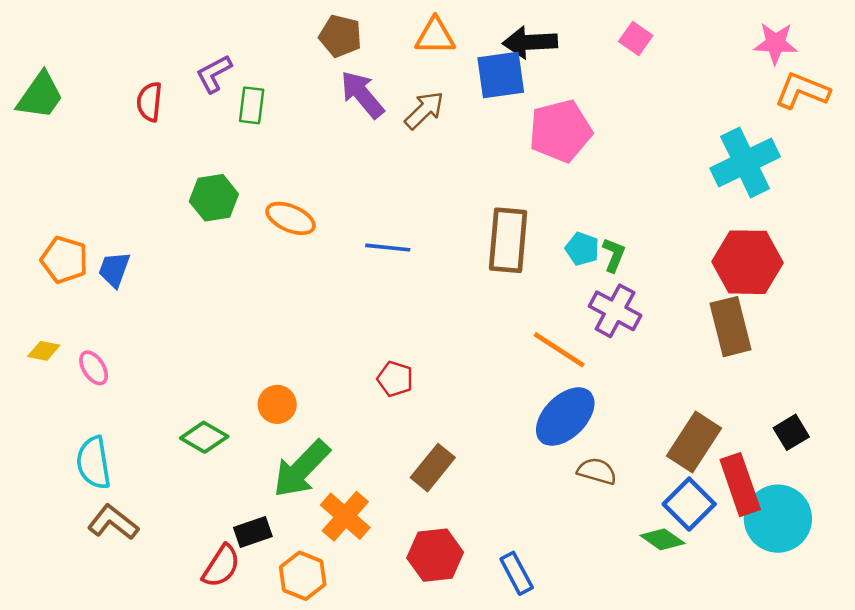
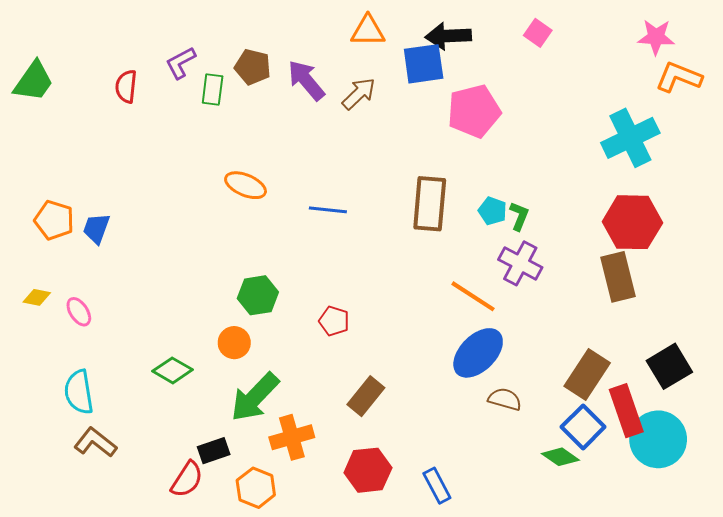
brown pentagon: (340, 36) -> (253, 67), moved
green hexagon: (214, 198) -> (258, 295), moved
black square: (791, 432) -> (669, 366), size x1.5
orange cross: (345, 516) -> (292, 437), turned 33

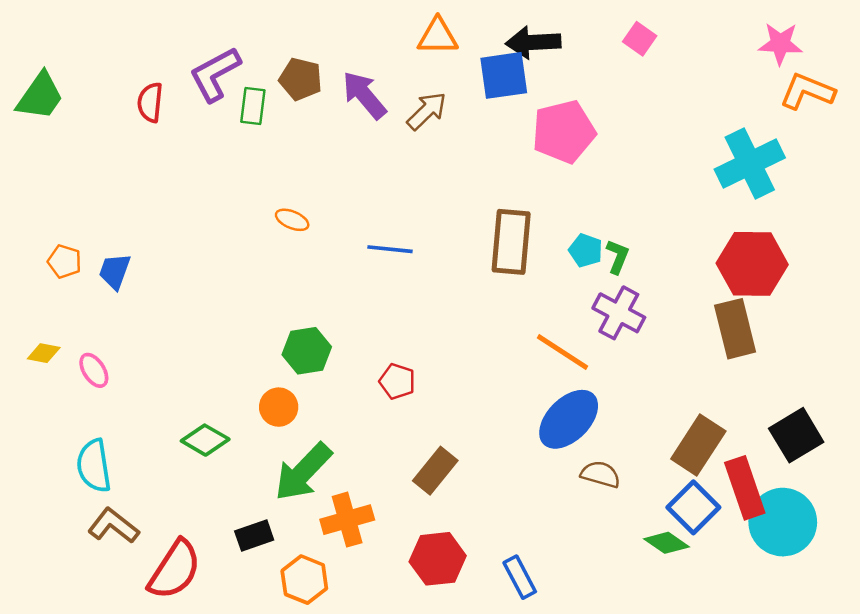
purple L-shape: (181, 63) -> (215, 74), size x1.4
orange ellipse: (246, 185) -> (292, 220), size x0.7
orange pentagon: (54, 220) -> (64, 261), size x0.7
red semicircle: (187, 479) -> (175, 570), moved, size x1.4

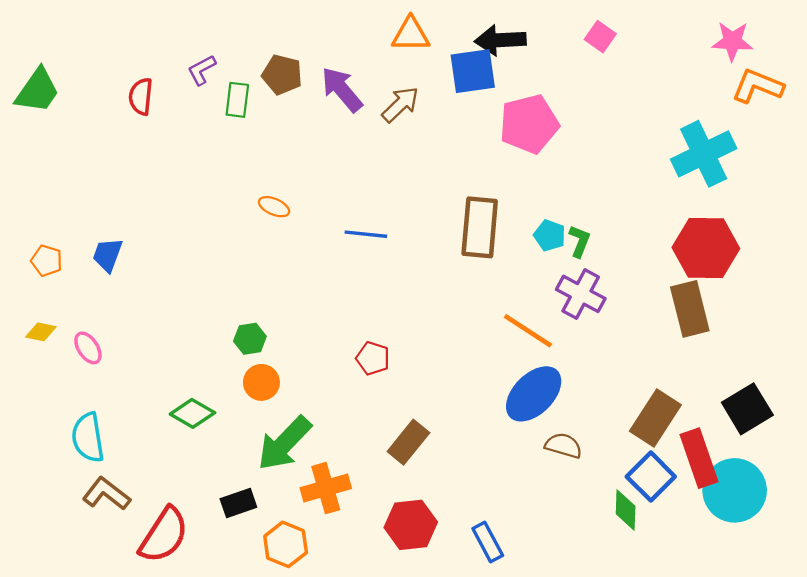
purple L-shape: (215, 74) -> (202, 70), size x0.6
orange pentagon: (64, 261) -> (47, 261), moved
green hexagon: (307, 351) -> (250, 339), moved, size x0.7
green diamond: (667, 543) -> (626, 510), turned 57

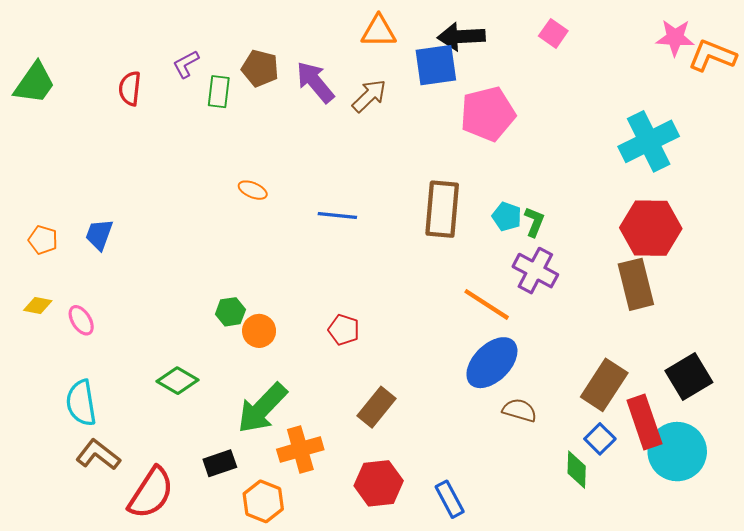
orange L-shape: (758, 86) -> (712, 56), moved
orange circle: (261, 382) -> (259, 331), moved
blue square: (651, 477) -> (600, 439), size x0.7

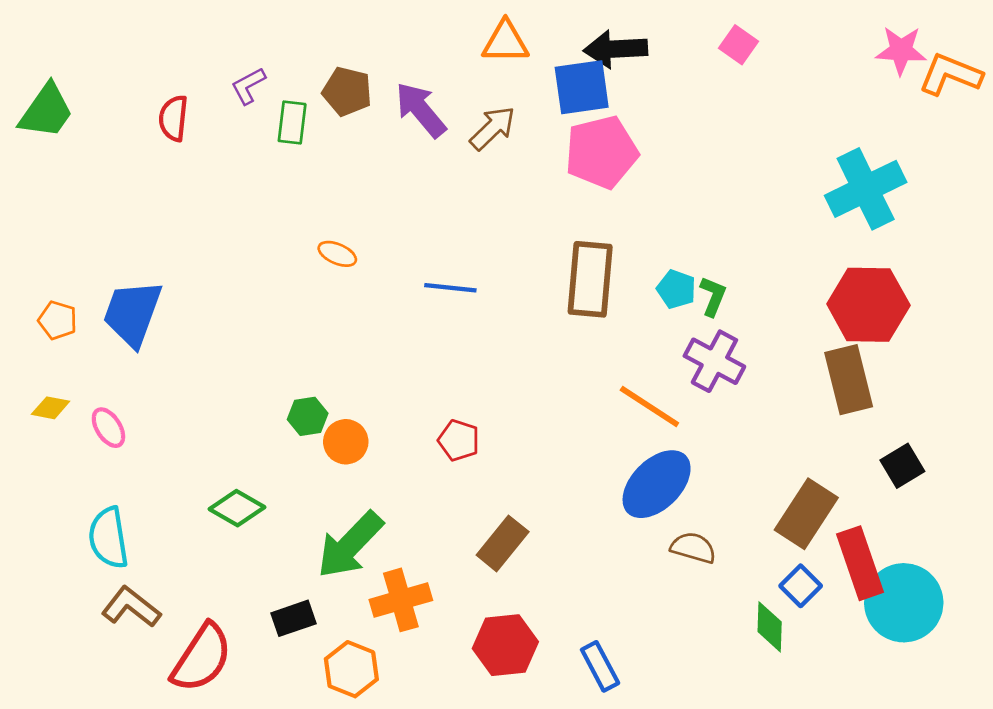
pink pentagon: (488, 114) -> (601, 152), moved
blue trapezoid: (99, 235) -> (132, 313), size x1.6
black square: (689, 376) -> (902, 466), moved, size x0.7

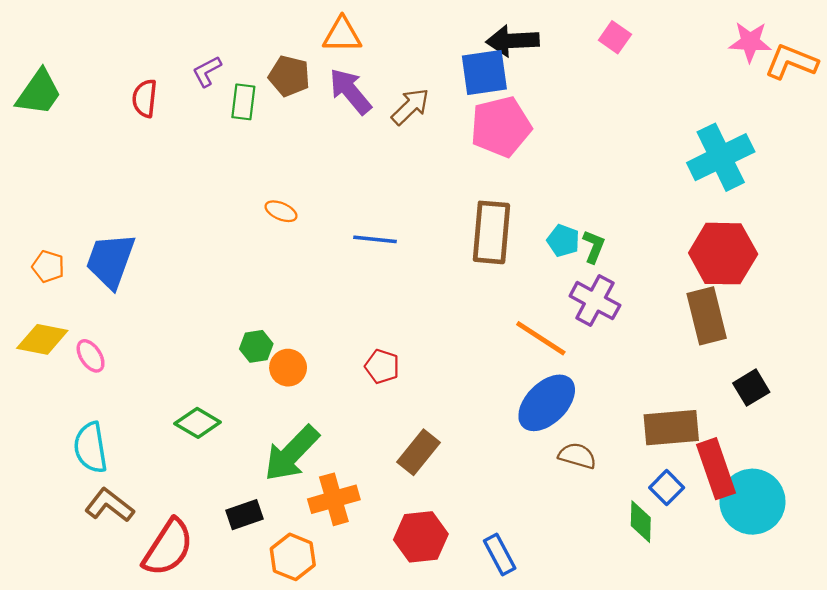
orange triangle: (505, 42) -> (342, 35), moved
yellow diamond: (51, 408) -> (42, 339), size x1.6
brown rectangle: (806, 514) -> (671, 428), turned 52

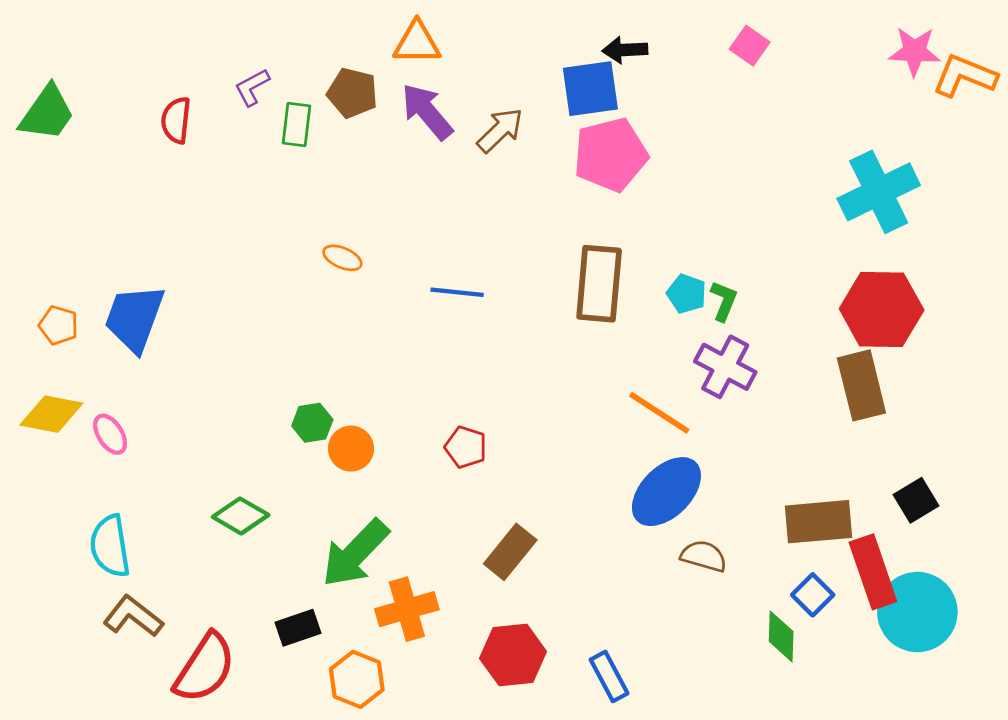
black arrow: (513, 41) -> (625, 50), size x0.7
black square: (751, 388) -> (916, 500), moved

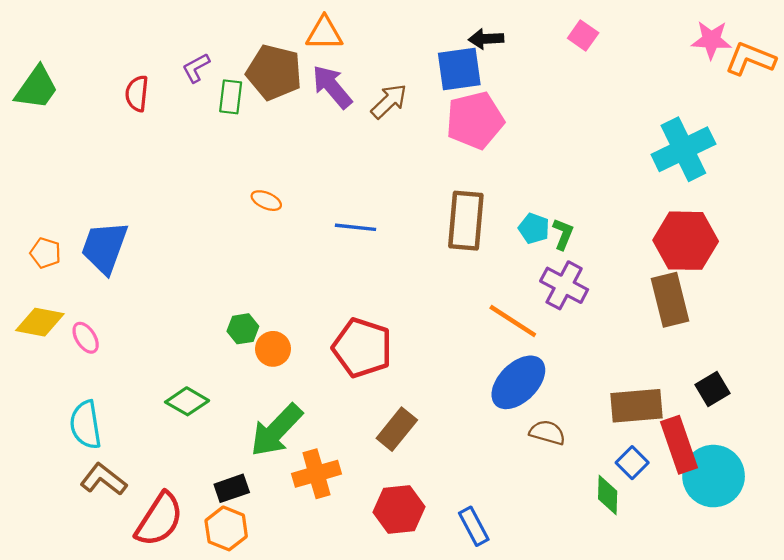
brown pentagon: (352, 93) -> (274, 72), size x1.4
red pentagon: (466, 447) -> (362, 348), size x1.8
orange hexagon: (357, 679) -> (226, 528), moved

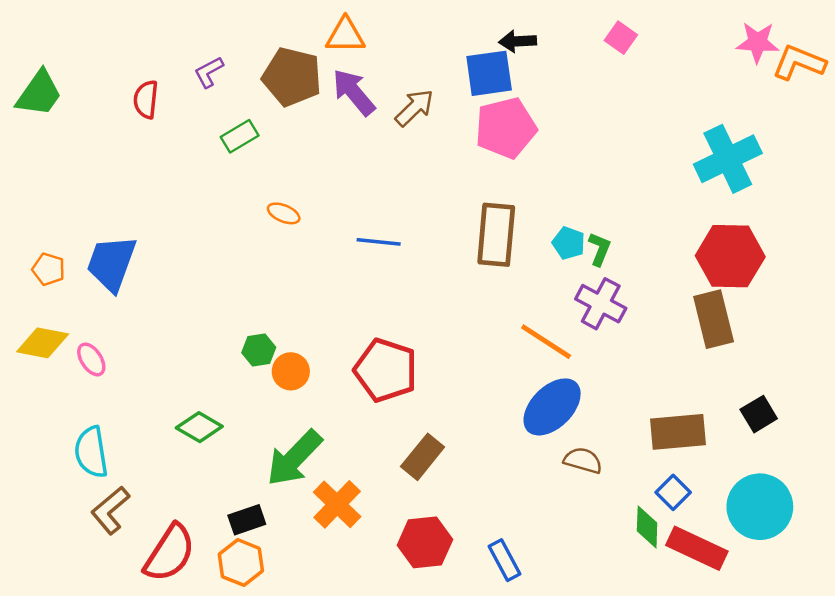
green rectangle: (231, 97) -> (240, 136), moved, turned 52
red rectangle: (679, 445) -> (697, 548), moved, turned -46
orange cross: (316, 474) -> (337, 504), turned -30
brown L-shape: (103, 479) -> (110, 510), turned -78

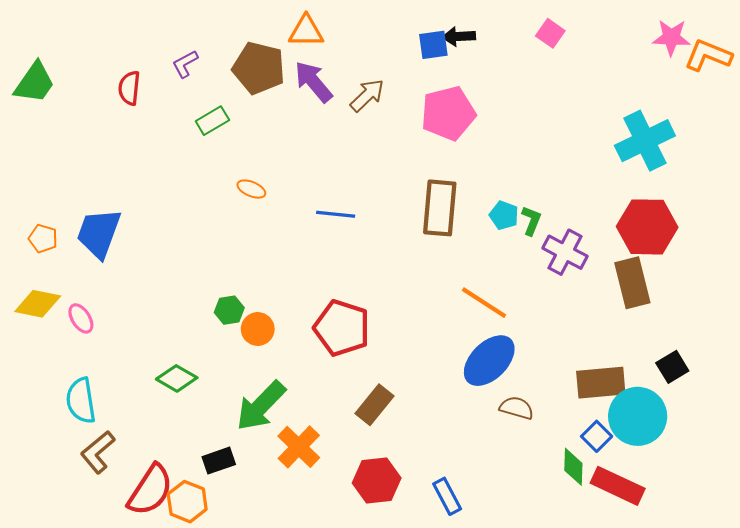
blue square: (489, 73) -> (433, 45), moved, size x0.7
purple cross: (601, 304) -> (565, 252), moved
cyan circle: (760, 507) -> (638, 416), moved
orange hexagon: (241, 563) -> (187, 502), moved

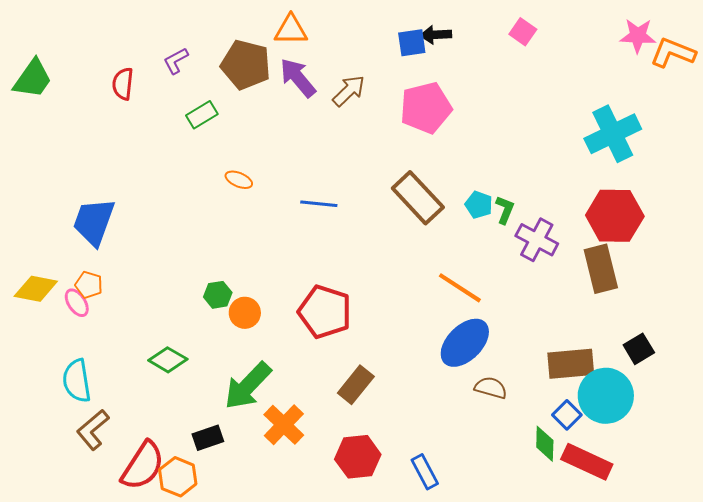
brown rectangle: (440, 208) -> (418, 198), turned -48
orange pentagon: (43, 238) -> (89, 285), moved

